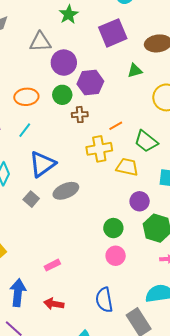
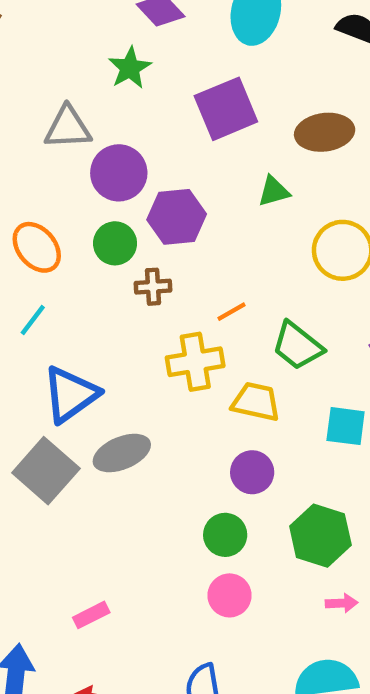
orange ellipse: (26, 97) -> (37, 247), turned 55
gray square: (31, 199) -> (46, 471), size x1.8
purple circle: (140, 201) -> (252, 472), moved

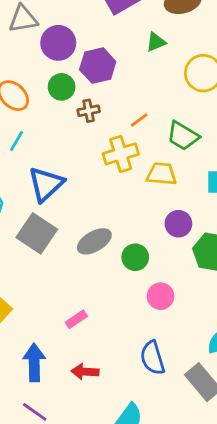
gray ellipse: (122, 453) -> (94, 241), moved
purple circle: (252, 472) -> (178, 224), moved
green circle: (225, 535) -> (135, 257), moved

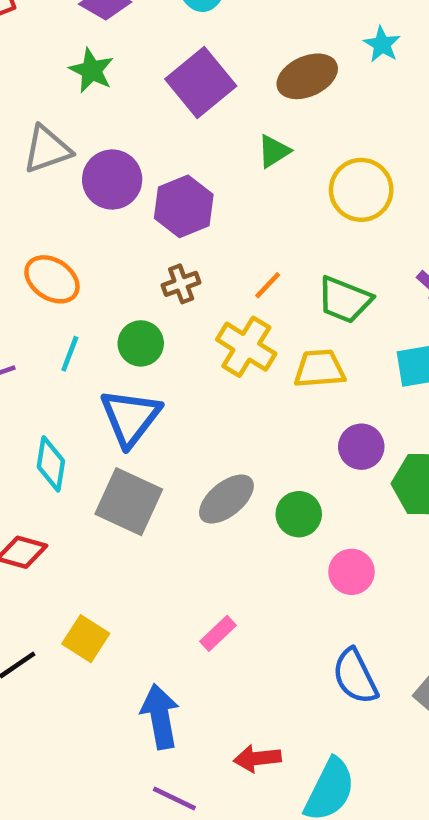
green circle: (62, 87) -> (141, 343), moved
yellow cross: (121, 154) -> (246, 347), turned -32
red arrow: (85, 372) -> (257, 758), moved

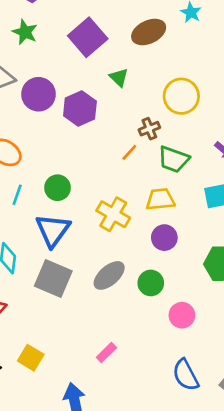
green triangle: (274, 151) -> (119, 78), moved, turned -42
brown cross: (181, 284) -> (149, 129), moved
yellow cross: (246, 347) -> (113, 214), moved
purple circle: (361, 447) -> (164, 238), moved

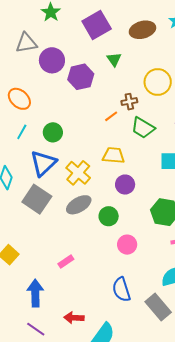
yellow trapezoid: (160, 199) -> (113, 155), moved
yellow cross: (113, 214) -> (78, 173), moved

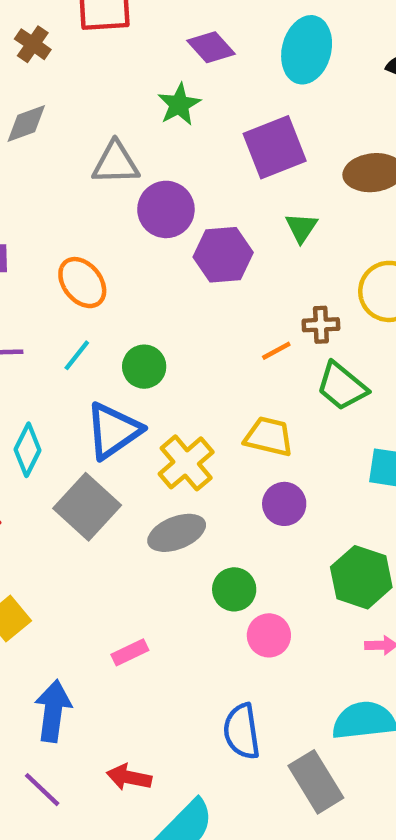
green circle: (109, 216) -> (234, 589), moved

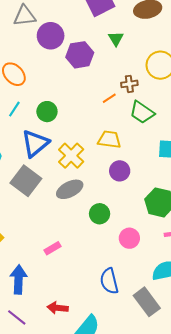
pink circle: (269, 635) -> (129, 238), moved

